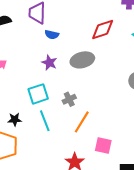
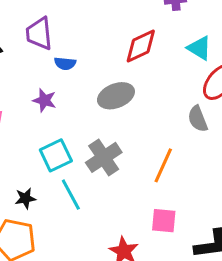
purple star: (49, 63) -> (44, 100), moved
gray cross: (69, 99) -> (104, 157), size x1.6
orange line: (82, 122) -> (163, 165), moved

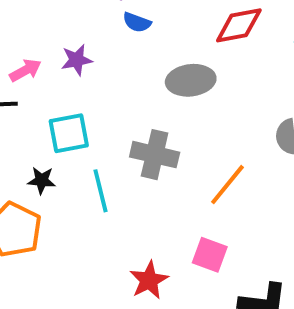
purple star: (44, 100) -> (77, 60), moved, turned 30
cyan square: (56, 155) -> (69, 133), moved
gray cross: (104, 157) -> (155, 155), turned 32

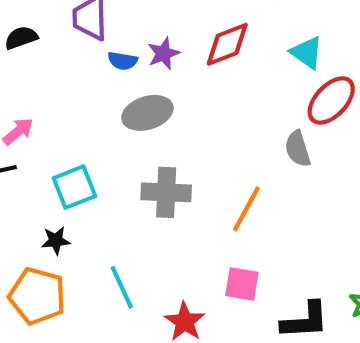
purple star: (77, 60) -> (164, 53), moved
gray ellipse: (191, 80) -> (147, 113), moved
cyan line: (101, 191) -> (122, 287), moved

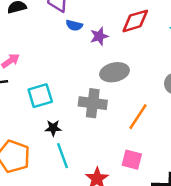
purple star: (164, 53) -> (99, 36), moved
gray ellipse: (147, 113) -> (114, 72), moved
black star: (56, 240) -> (53, 128), moved

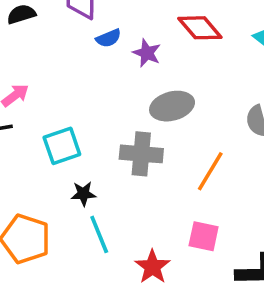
red diamond: (135, 21) -> (200, 28), turned 68
blue semicircle: (74, 25) -> (109, 38), turned -35
purple star: (99, 36) -> (147, 53), turned -30

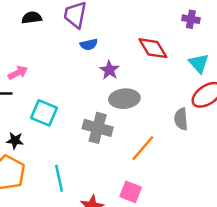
purple star: (147, 53) -> (109, 70), moved
cyan square: (62, 146) -> (44, 113), turned 32
black star: (83, 194) -> (15, 141), moved

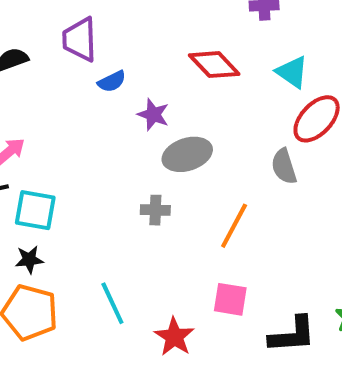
cyan square: (44, 113) -> (35, 210), moved
gray cross: (98, 128) -> (155, 210), size x0.6

